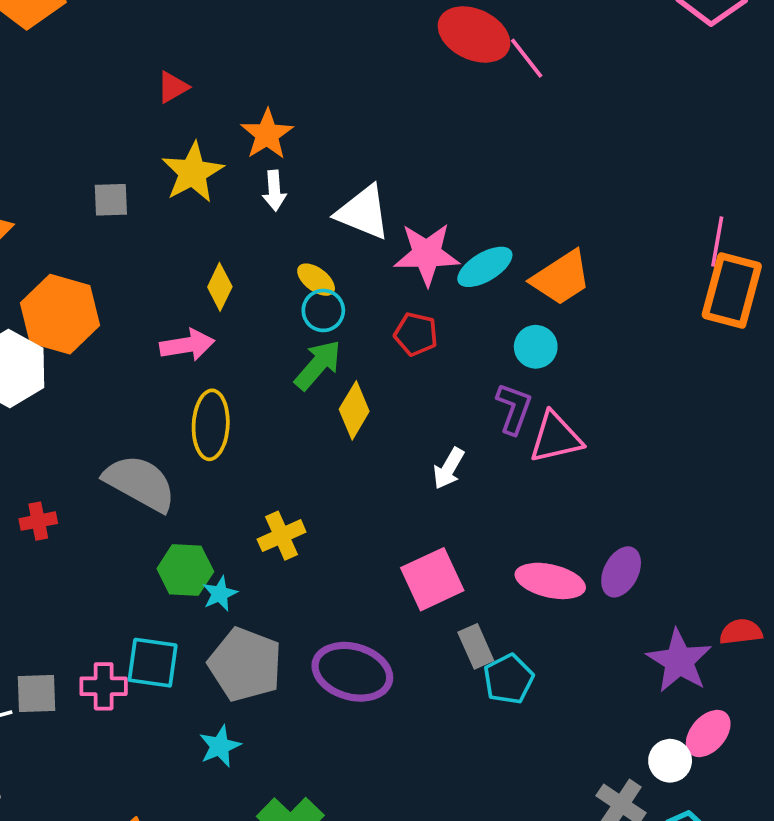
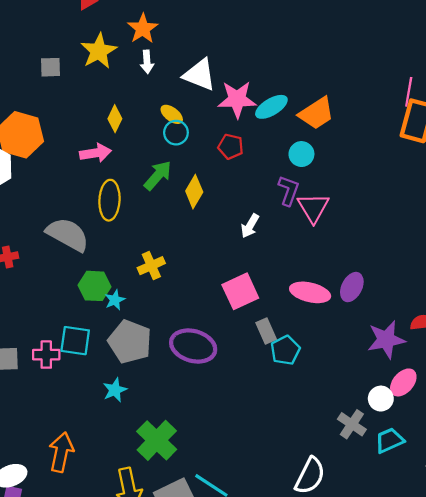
green arrow: (318, 365) -> (158, 175), moved
pink triangle: (556, 438) -> (313, 208), turned -48
purple star: (679, 661) -> (386, 340), turned 30

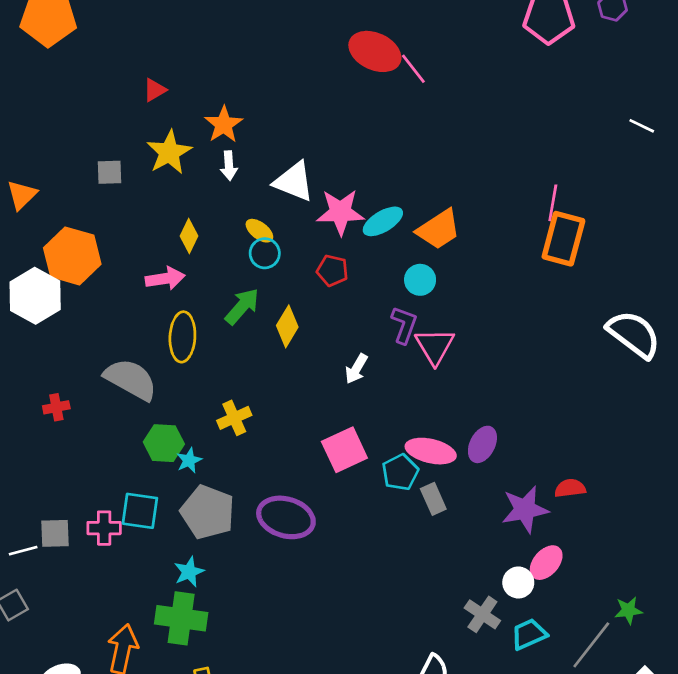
gray rectangle: (266, 331) -> (433, 499), moved
cyan pentagon: (285, 350) -> (400, 472), moved
green cross: (157, 440) -> (181, 618), moved, turned -36

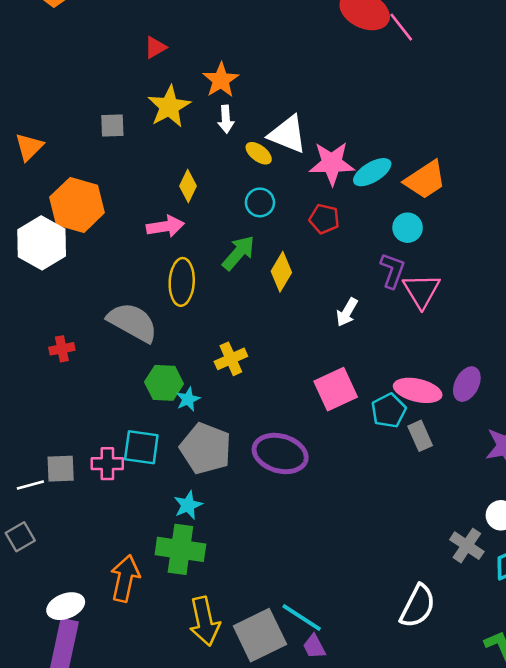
yellow ellipse: (259, 231) -> (259, 153), moved

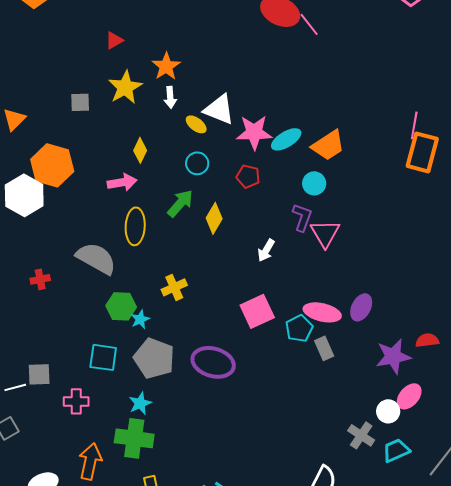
pink cross: (107, 464) -> (76, 401), moved

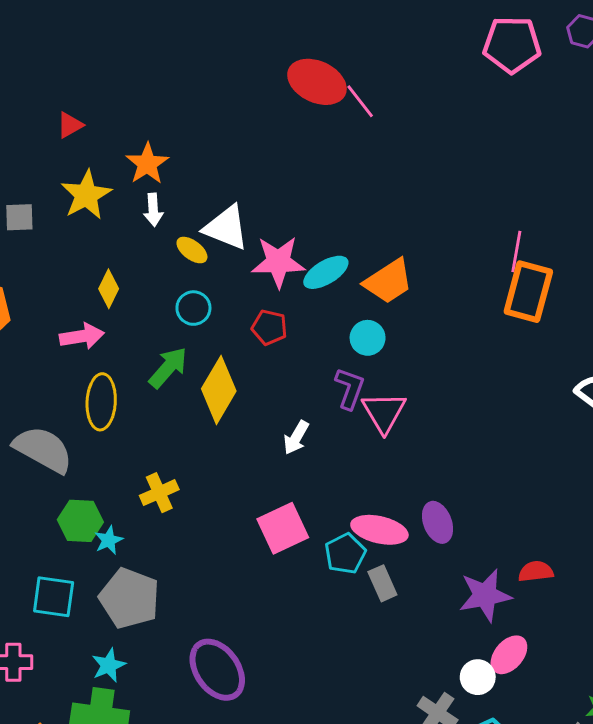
yellow diamond: (214, 218) -> (219, 390), size x1.4
purple ellipse: (361, 307) -> (438, 522), turned -48
purple ellipse: (213, 362) -> (217, 670), moved, turned 39

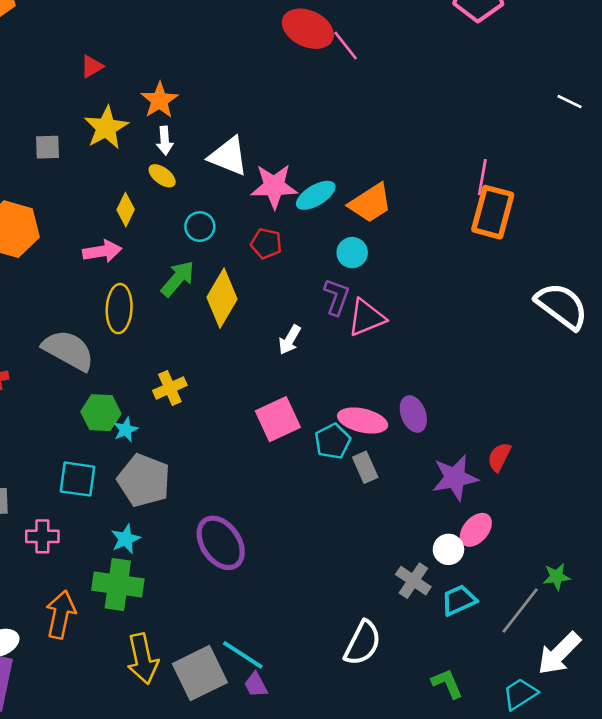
yellow ellipse: (192, 250) -> (162, 176), moved
pink triangle: (384, 412) -> (366, 318), turned 39
red semicircle: (536, 571) -> (499, 457), turned -56

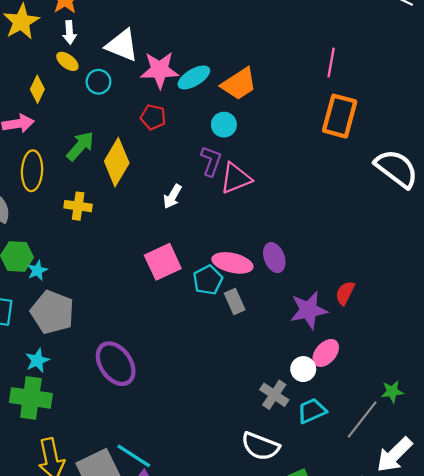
orange rectangle: (493, 212) -> (340, 116), moved
cyan circle: (200, 227) -> (98, 82), moved
yellow cross: (170, 388) -> (78, 206), moved, turned 32
white semicircle: (363, 643) -> (260, 446), moved, turned 84

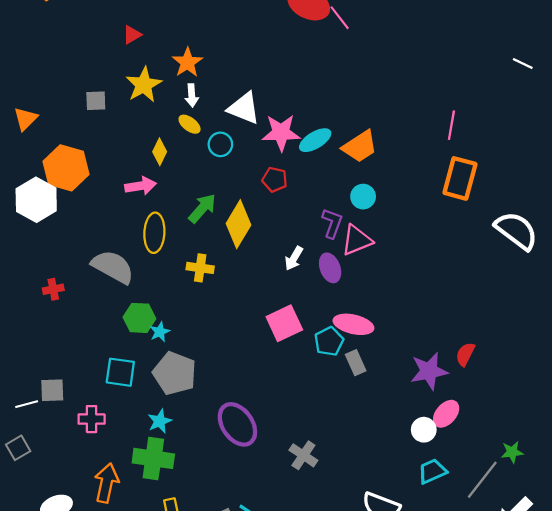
cyan circle: (224, 125) -> (363, 197), moved
purple ellipse: (274, 258) -> (330, 268), moved
gray cross: (274, 395) -> (303, 455), moved

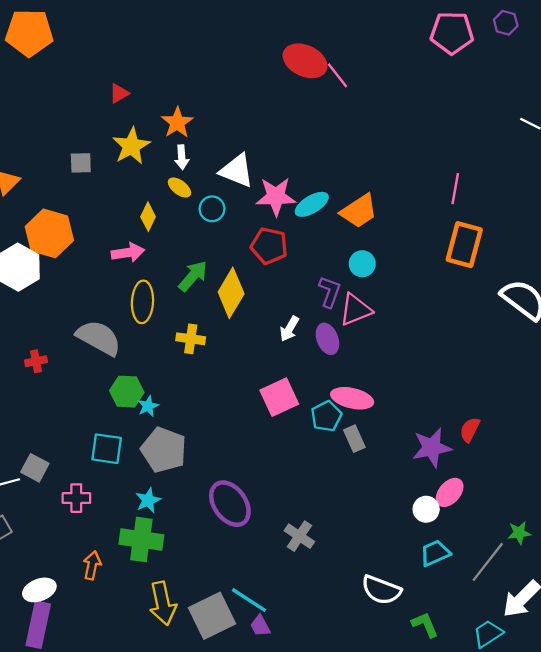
red pentagon: (275, 180) -> (269, 246), size x1.4
gray square: (52, 390) -> (35, 468), turned 30
orange arrow: (106, 483) -> (92, 565), size x0.7

